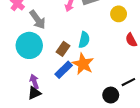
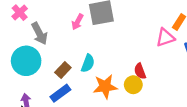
yellow circle: (119, 14) -> (133, 85), moved
orange star: (83, 64) -> (105, 87), moved, turned 30

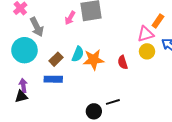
yellow circle: (133, 85) -> (147, 51), moved
orange star: (105, 87) -> (94, 60), moved
blue rectangle: (60, 93) -> (53, 79), turned 36

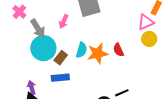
pink arrow: (70, 18) -> (64, 21), moved
cyan circle: (24, 50) -> (43, 48), moved
red semicircle: (123, 62) -> (118, 50), moved

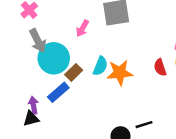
gray arrow: (38, 28) -> (38, 41), moved
red semicircle: (118, 50) -> (160, 67), moved
blue rectangle: (60, 78) -> (58, 92), moved, turned -42

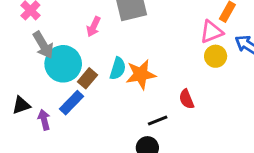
red semicircle: (160, 67) -> (187, 99), moved
black triangle: (31, 119) -> (21, 105), moved
black line: (144, 125) -> (158, 120), moved

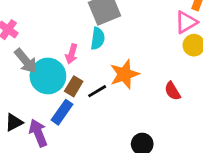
pink arrow: (94, 27) -> (72, 54), moved
cyan semicircle: (118, 68) -> (98, 39), moved
purple arrow: (44, 120) -> (38, 133), size x1.4
black line: (158, 120) -> (97, 91), moved

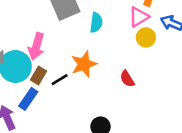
cyan semicircle: (98, 39) -> (96, 23), moved
pink arrow: (72, 54) -> (36, 46), size x1.5

